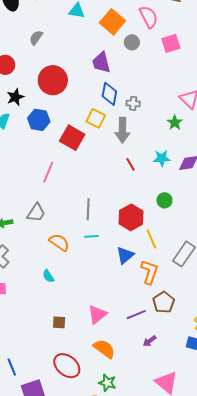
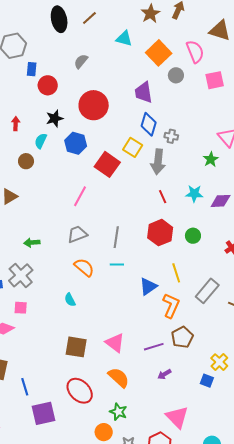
gray trapezoid: (36, 213) -> (77, 234), moved, turned -150
red hexagon: (131, 217) -> (160, 233), moved
pink triangle: (97, 315) -> (115, 343), turned -50
brown square: (59, 322) -> (76, 347), size x1.6

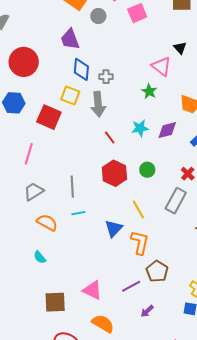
gray rectangle: (207, 291) -> (176, 201), moved

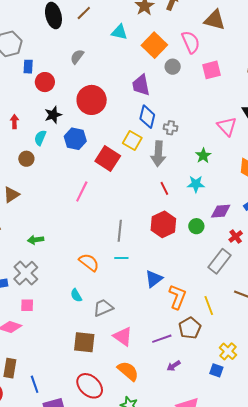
green star: (149, 91) -> (203, 156), moved
purple diamond: (167, 130) -> (221, 211), moved
gray trapezoid: (34, 192) -> (103, 308), moved
yellow line: (138, 210) -> (209, 306), moved

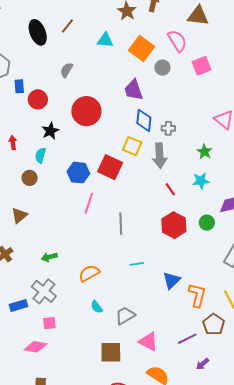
blue hexagon: (75, 139) -> (78, 173), moved
gray line: (120, 231) -> (121, 224), moved
orange semicircle: (89, 262) -> (89, 273), moved, turned -60

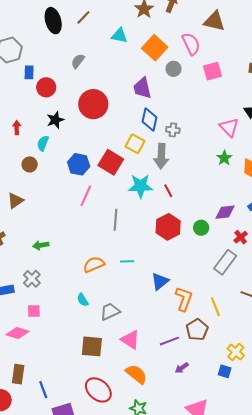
green star: (204, 152) -> (224, 158), moved
cyan star: (201, 181) -> (140, 186), moved, size x1.4
orange semicircle: (89, 273) -> (94, 264), moved
gray cross: (44, 291) -> (32, 279), size x0.7

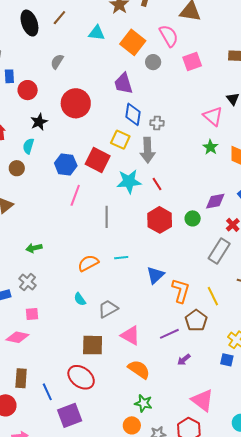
red ellipse: (98, 390) -> (81, 377), moved

